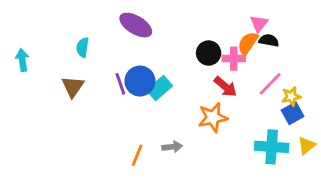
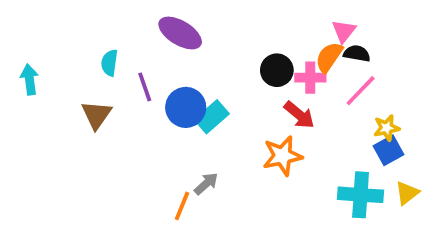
purple line: (120, 84) -> (145, 87), moved
pink line: (270, 84) -> (361, 91), moved
gray arrow: (172, 147) -> (206, 184), moved, turned -36

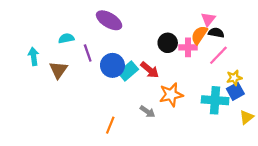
cyan semicircle: (109, 63) -> (66, 38), turned 70
cyan arrow: (29, 80) -> (34, 56), moved
red arrow: (299, 115) -> (150, 70), moved
gray arrow: (206, 184) -> (147, 112), moved, turned 77
cyan cross: (361, 195) -> (215, 100), moved

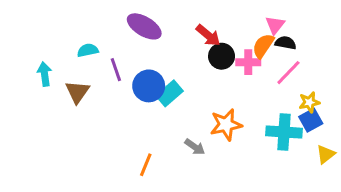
red arrow: (150, 70) -> (208, 35), moved

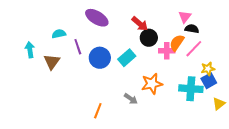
orange semicircle: (263, 46) -> (177, 43), moved
pink cross: (248, 62) -> (167, 51), moved
cyan rectangle: (169, 93) -> (127, 58), moved

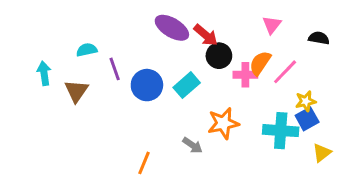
purple ellipse: (97, 18) -> (172, 28), moved
black semicircle: (192, 29) -> (319, 38), moved

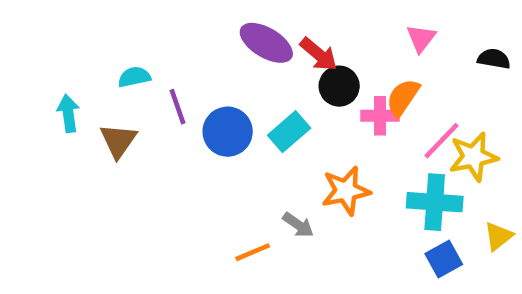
pink line: (285, 72) -> (442, 141), moved
yellow star: (306, 101) -> (473, 157), size x1.5
blue square: (307, 119) -> (444, 259), moved
orange line: (144, 163) -> (253, 252), moved, turned 45

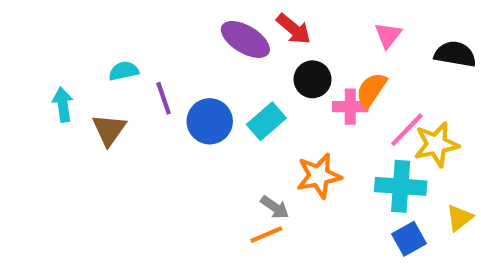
red arrow: (319, 54) -> (294, 29), moved
black semicircle: (494, 59) -> (455, 54), size x1.4
orange line: (253, 252) -> (266, 235), moved

